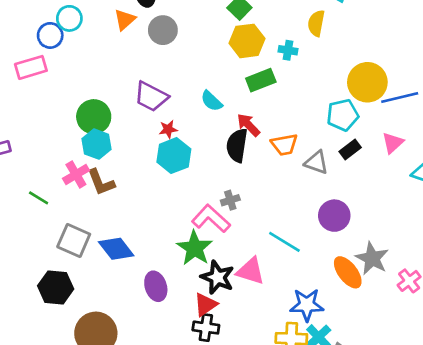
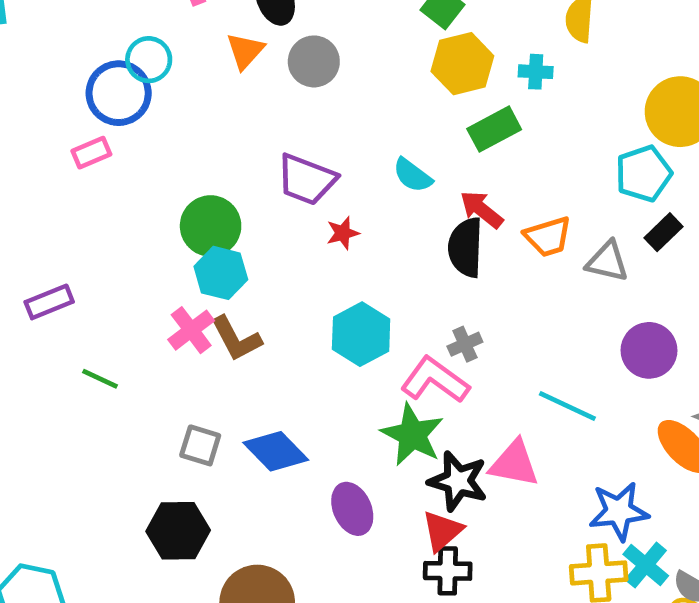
blue circle: (50, 35) -> (119, 93), size x1.4
pink rectangle: (31, 67) -> (91, 153), size x0.7
cyan hexagon: (174, 156) -> (361, 334), moved
green line: (39, 198) -> (100, 379), moved
gray square: (74, 241) -> (200, 445), size x0.7

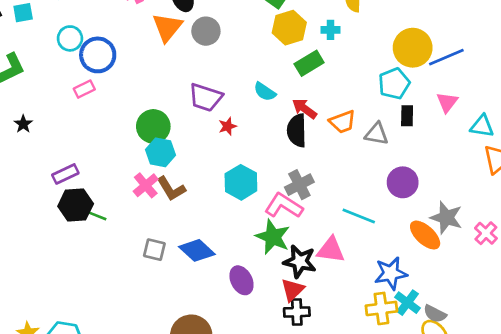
orange triangle: (245, 51) -> (167, 27), size x1.4
cyan circle: (149, 60) -> (70, 38), moved
black rectangle: (663, 232) -> (407, 116), turned -42
gray cross: (465, 344) -> (299, 185), size x1.5
black hexagon: (178, 531) -> (76, 205), moved

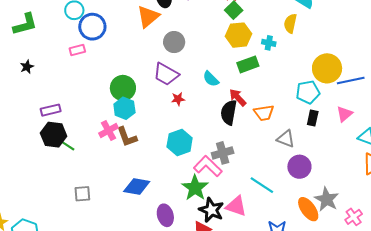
gray circle: (206, 31) -> (174, 42), moved
gray triangle: (377, 134) -> (286, 139), moved
gray square: (154, 250) -> (82, 194), moved, turned -30
blue diamond: (197, 250) -> (137, 186), turned -44

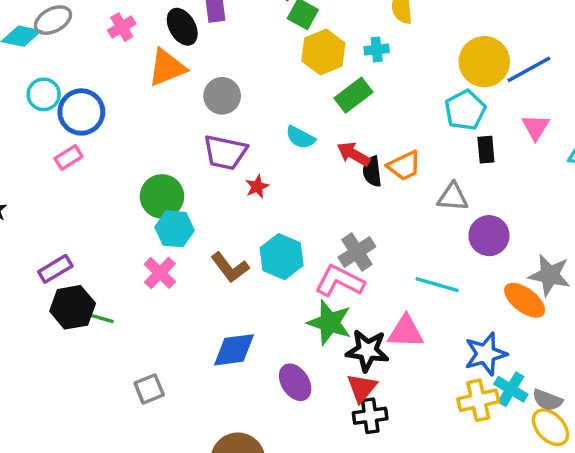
orange triangle: (148, 17) -> (167, 67), turned 35
black semicircle: (229, 112) -> (372, 171), moved, size x0.7
brown L-shape: (127, 137) -> (230, 267), moved

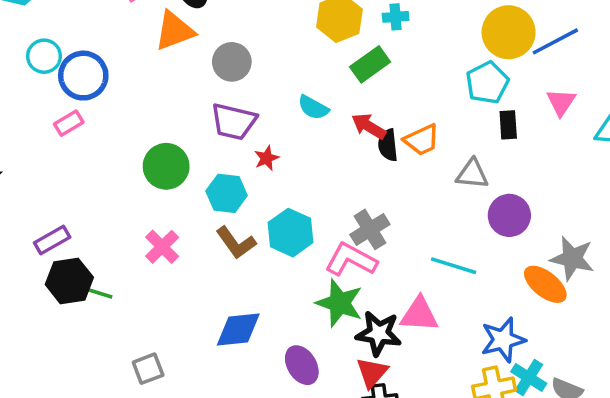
cyan hexagon: (175, 229) -> (227, 193), moved

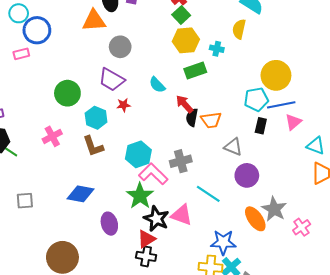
blue line: (555, 41) -> (281, 105), moved
gray cross: (370, 229) -> (181, 161), moved
cyan hexagon: (291, 233) -> (138, 154), moved

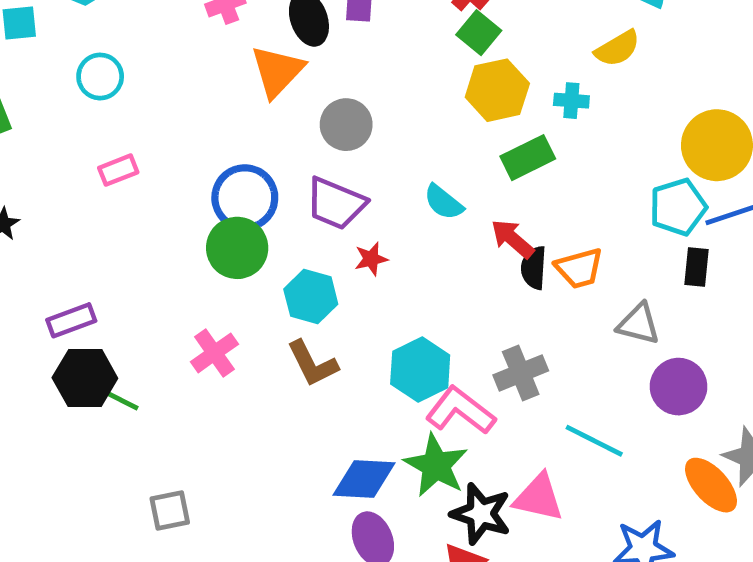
orange triangle: (94, 21) -> (277, 71), turned -35
yellow semicircle: (239, 29) -> (617, 48), turned -126
blue circle: (37, 30) -> (245, 198), moved
blue diamond: (80, 194) -> (364, 479), moved

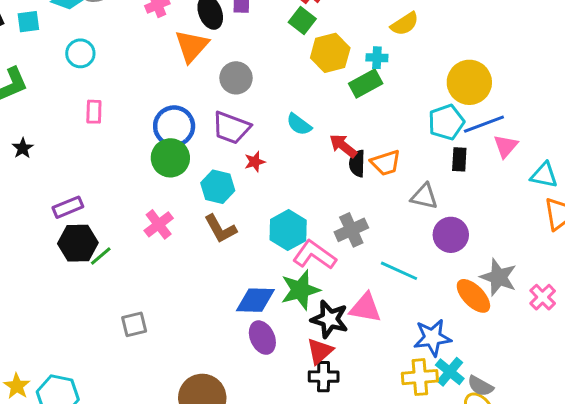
green square: (479, 33) -> (302, 21), moved
green rectangle: (528, 158) -> (366, 84), moved
pink rectangle: (118, 170) -> (94, 112), turned -65
green line: (121, 400) -> (101, 256), turned -65
green star: (436, 465) -> (300, 290), turned 30

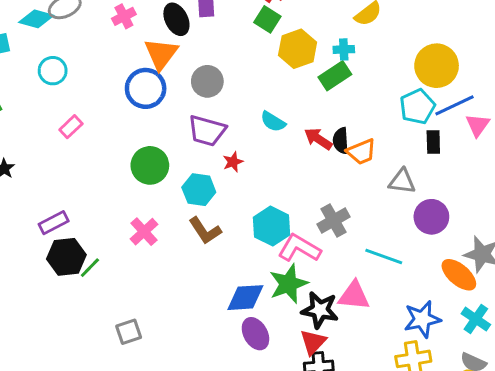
pink rectangle: (94, 112) -> (71, 127), turned 50
blue circle: (174, 126) -> (146, 88), moved
black semicircle: (357, 164) -> (341, 141), moved
cyan cross: (450, 372) -> (476, 319), moved

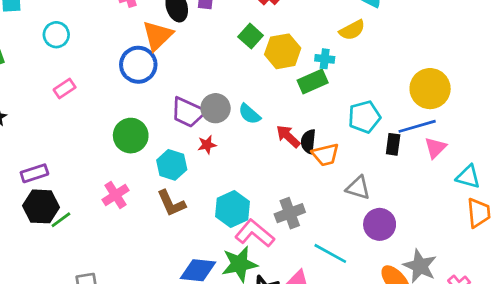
green square: (267, 19) -> (251, 36), moved
yellow circle: (437, 66) -> (430, 89), moved
gray circle: (207, 81) -> (216, 108), moved
cyan pentagon: (417, 107) -> (364, 117), moved
black rectangle: (433, 142) -> (393, 144), moved

